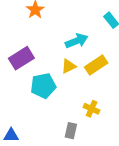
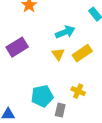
yellow triangle: (69, 66) -> (58, 54), turned -40
cyan pentagon: (43, 86) -> (42, 96), moved

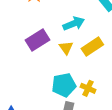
purple rectangle: (17, 47) -> (38, 40), moved
cyan pentagon: (42, 96) -> (64, 85), moved

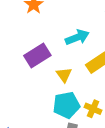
yellow triangle: (66, 48) -> (64, 75), moved

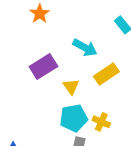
cyan arrow: (77, 37) -> (85, 48), turned 50

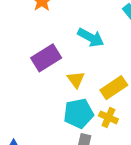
yellow rectangle: (106, 74) -> (114, 88), moved

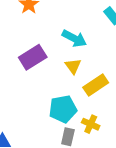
yellow triangle: (76, 80) -> (73, 66), moved
yellow cross: (108, 117) -> (91, 124), moved

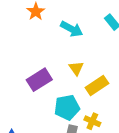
cyan arrow: (74, 38) -> (72, 29), moved
purple rectangle: (33, 57) -> (39, 80), moved

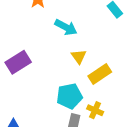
cyan arrow: (72, 29) -> (66, 27), moved
purple rectangle: (39, 80) -> (18, 62), moved

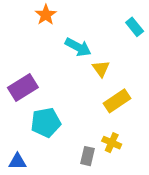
yellow triangle: (79, 56) -> (101, 69), moved
cyan pentagon: (69, 96) -> (46, 122), moved

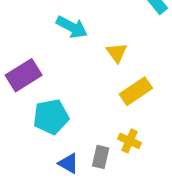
cyan arrow: (78, 47) -> (72, 27), moved
blue triangle: (17, 161) -> (69, 163), moved, turned 30

